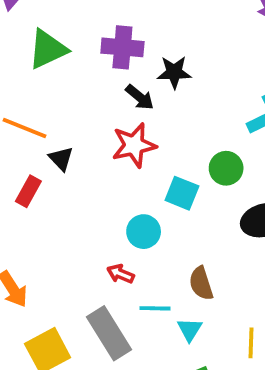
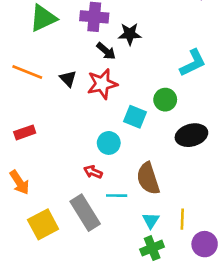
black triangle: (61, 159) -> (68, 79), moved
red rectangle: (28, 191) -> (25, 132), moved, turned 42
brown semicircle: (201, 283) -> (148, 178), size x1.4
cyan triangle: (190, 329) -> (151, 220), moved

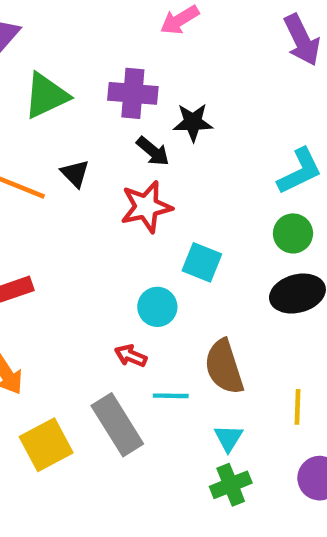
black triangle: (68, 79) -> (75, 173), moved
green circle: (165, 100) -> (293, 233), moved
yellow line: (182, 219) -> (297, 407), moved

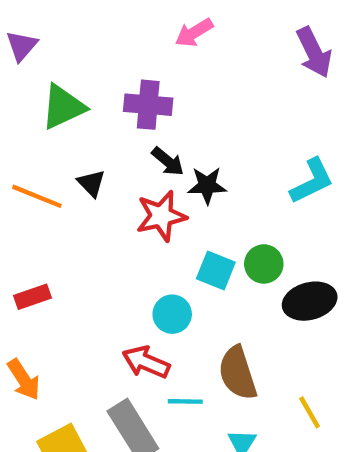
black star: (193, 122) -> (207, 185), moved
green circle: (293, 233) -> (264, 264), moved
red arrow: (131, 356) -> (146, 362), size x1.5
yellow line: (297, 407) -> (310, 412), turned -32

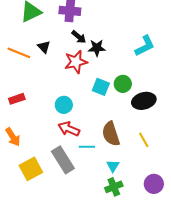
cyan circle: (172, 314) -> (64, 105), moved
yellow line: (310, 412) -> (144, 140), moved

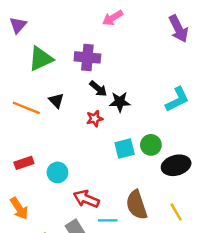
red star: (76, 62) -> (95, 119), size x0.6
cyan square: (101, 87) -> (125, 149), turned -36
cyan circle: (64, 105) -> (57, 172), moved

